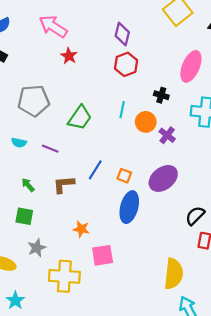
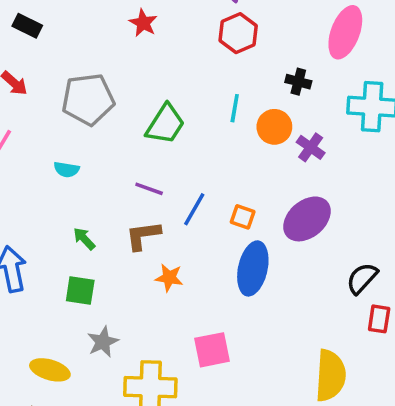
purple line: (50, 149) -> (149, 189), moved
orange star: (81, 229) -> (169, 278), moved

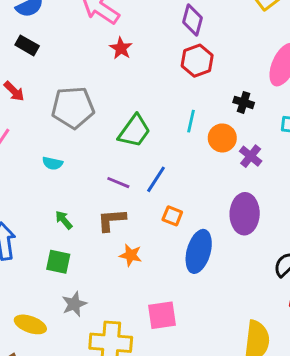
blue line: (194, 209) -> (156, 179), moved
orange square: (243, 217) -> (172, 216), moved
purple ellipse: (307, 219) -> (245, 214), turned -51

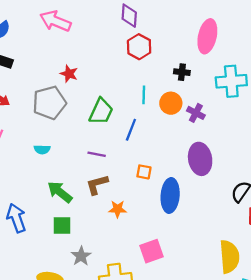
red star: (121, 48) -> (69, 74), moved
blue line: (156, 179) -> (131, 130), moved
green arrow: (64, 220) -> (60, 192), size x1.6

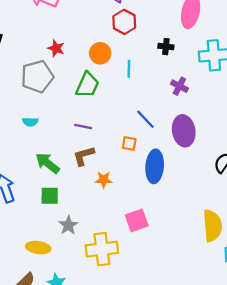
orange circle: (171, 103) -> (100, 53), moved
blue line: (131, 130) -> (145, 119), moved, turned -65

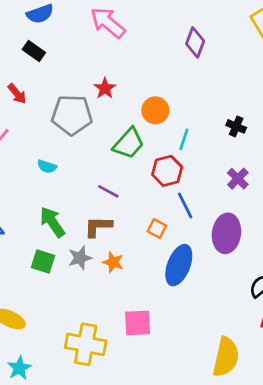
red hexagon: (124, 22) -> (167, 171), moved
gray star: (68, 225) -> (80, 258), moved

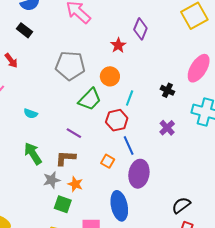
red star: (105, 88) -> (118, 45), moved
gray pentagon: (72, 115) -> (70, 66), moved
purple ellipse: (226, 233) -> (139, 174), moved
green square: (43, 262) -> (63, 204), moved
blue ellipse: (179, 265) -> (119, 206), moved, turned -36

